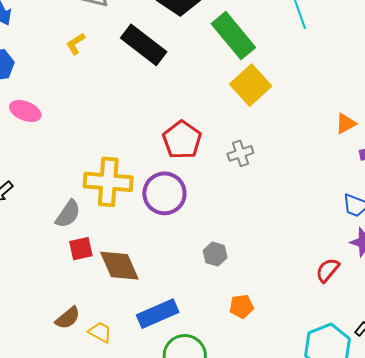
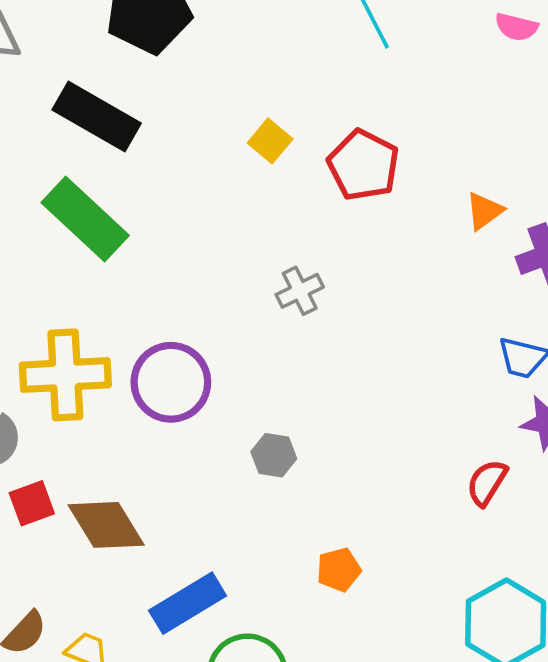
green rectangle: (233, 36) -> (85, 219), moved
yellow square: (251, 85) -> (270, 141), moved, size x0.6
red pentagon: (182, 140) -> (363, 165), moved
gray hexagon: (215, 254) -> (274, 455), moved

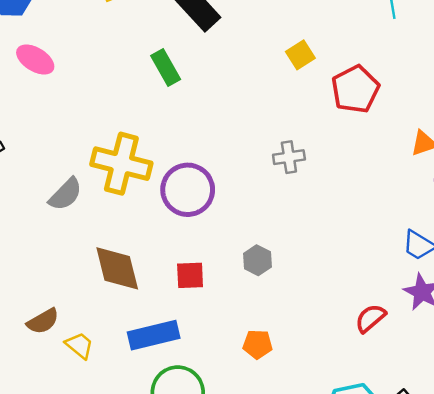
green rectangle: (85, 219) -> (166, 67), size x0.6
gray hexagon: (274, 455) -> (257, 260), moved
red square: (32, 503) -> (190, 275), moved

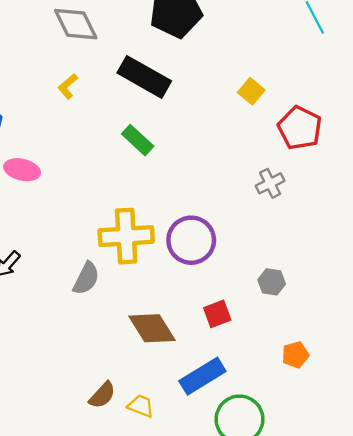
red pentagon: (355, 89) -> (300, 128), moved

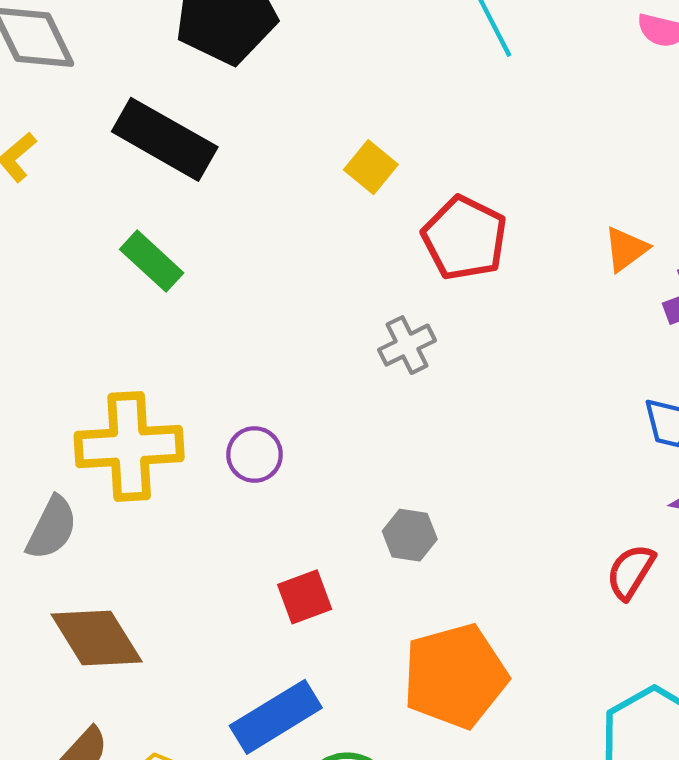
purple circle: (191, 240) -> (255, 455), size x0.6
brown diamond: (152, 328) -> (97, 638), moved
orange pentagon: (295, 355) -> (455, 676), size x2.0

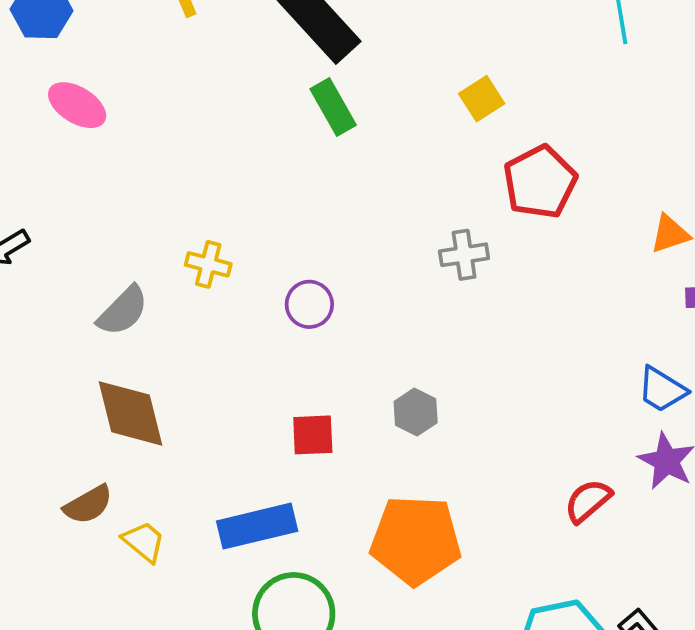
green rectangle: (152, 261) -> (333, 107), moved
yellow cross: (129, 446) -> (208, 264), size x0.5

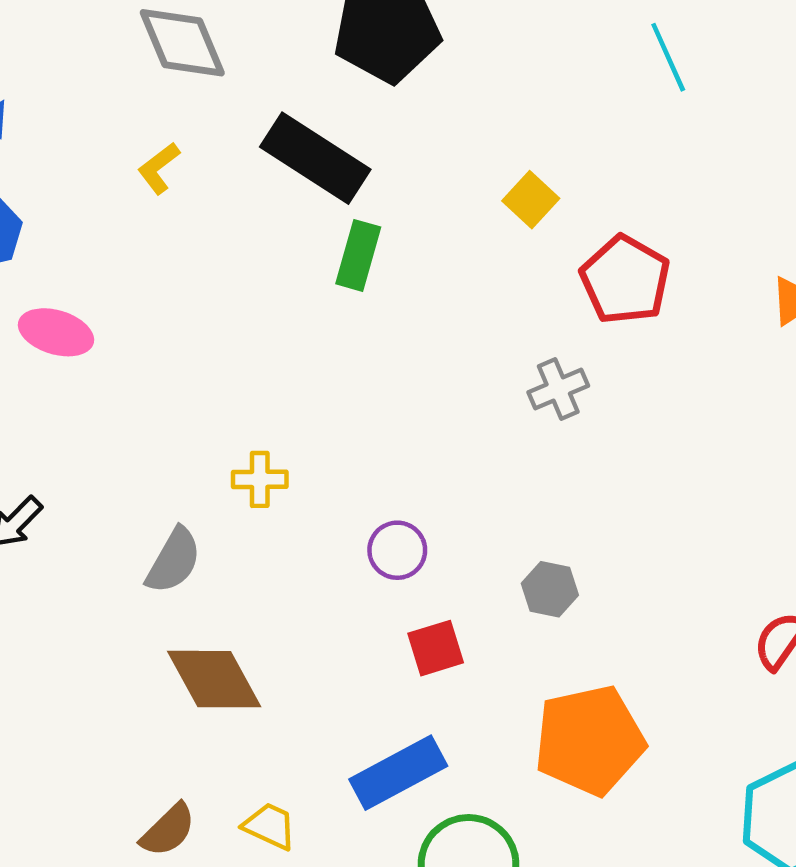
green rectangle: (333, 107) -> (358, 255), turned 60
purple circle: (309, 304) -> (397, 550), moved
brown semicircle: (88, 505) -> (168, 830), moved

